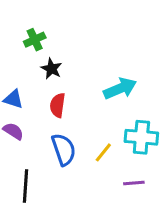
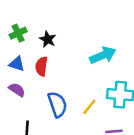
green cross: (35, 40) -> (18, 33), moved
red semicircle: (58, 105) -> (41, 66), moved

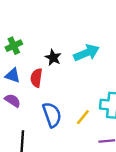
black star: (48, 39) -> (53, 58), moved
cyan arrow: (103, 55) -> (86, 53), moved

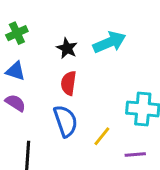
red semicircle: (36, 78) -> (69, 83), moved
yellow line: (83, 117) -> (102, 136), moved

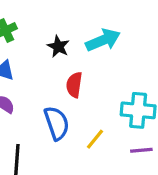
red semicircle: (69, 83) -> (74, 85), moved
purple line: (135, 154) -> (141, 150), moved

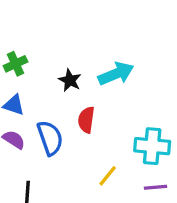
blue semicircle: (57, 123) -> (50, 138), moved

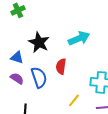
green cross: (15, 64) -> (18, 10), moved
black star: (70, 80) -> (39, 42), moved, size x1.5

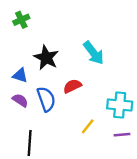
cyan arrow: (79, 38) -> (94, 53), turned 75
red semicircle: (61, 66) -> (72, 86), turned 56

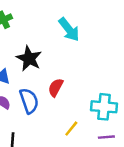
cyan arrow: (94, 53) -> (69, 29), moved
red semicircle: (72, 86) -> (56, 87), turned -36

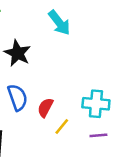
red semicircle: (56, 87) -> (45, 108), moved

